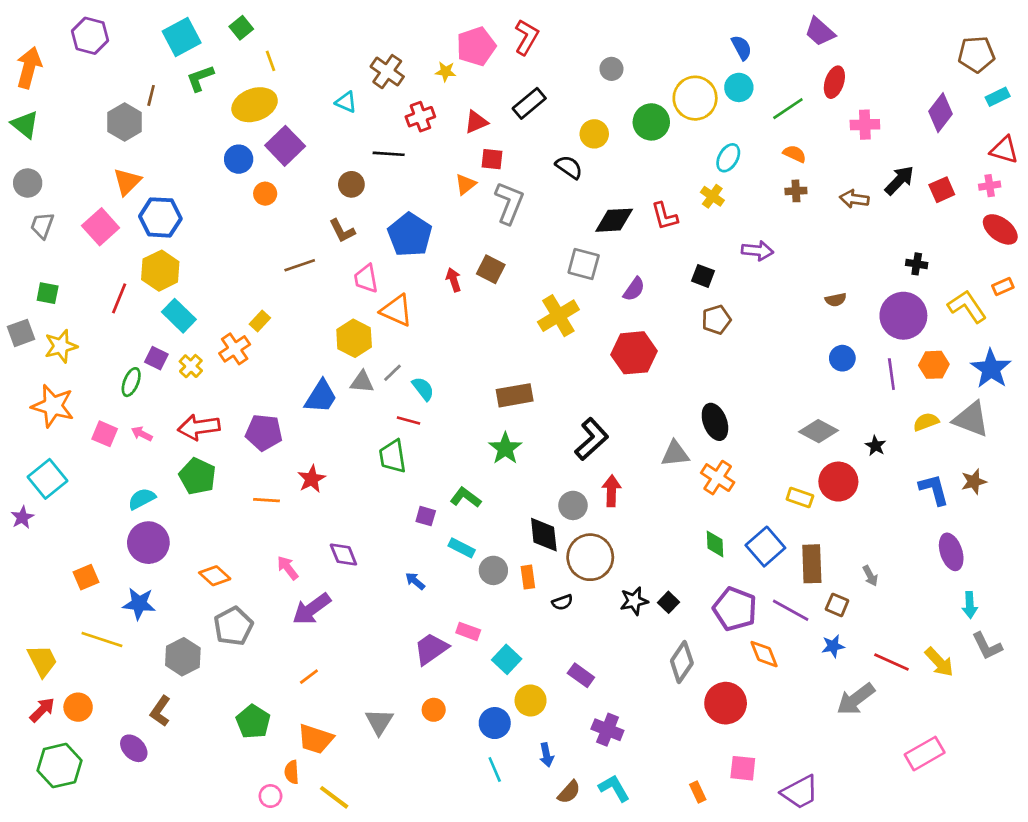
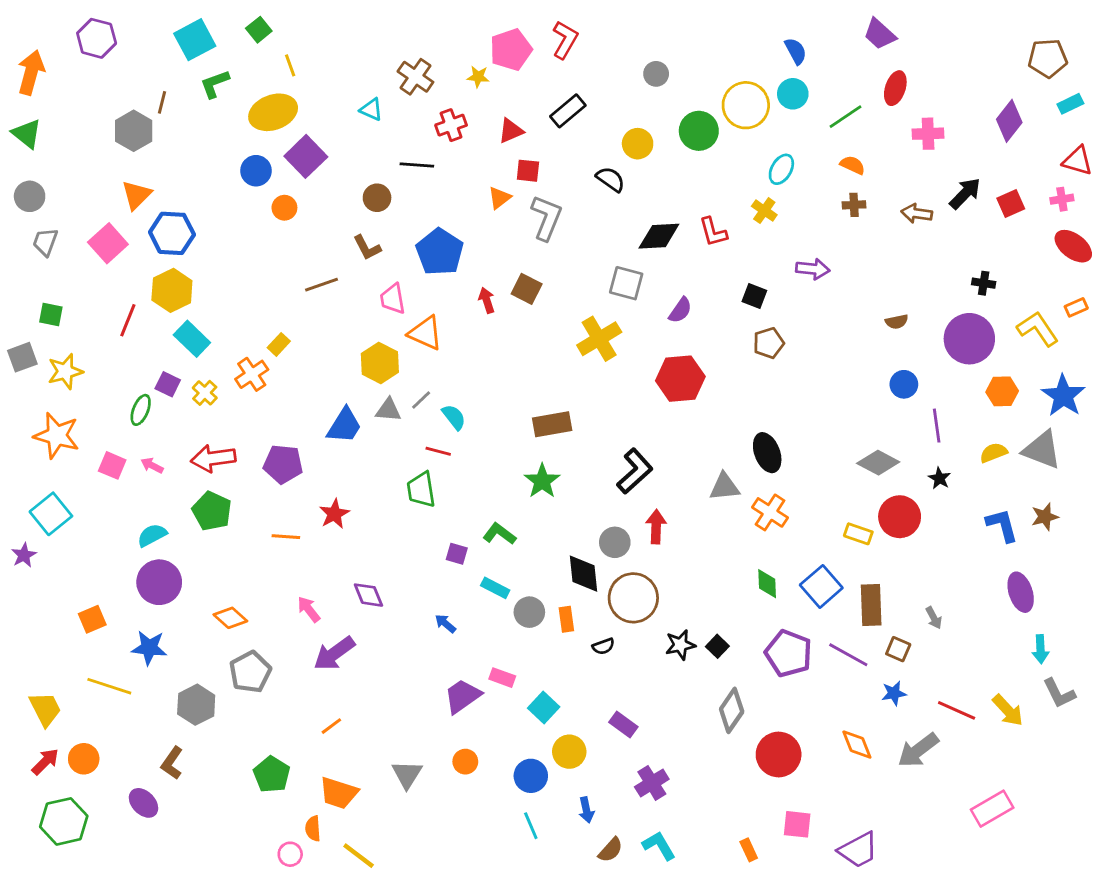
purple line: (891, 374) -> (937, 426), moved
orange diamond: (764, 654) -> (857, 745), moved
purple cross: (607, 730) -> (652, 783), turned 36

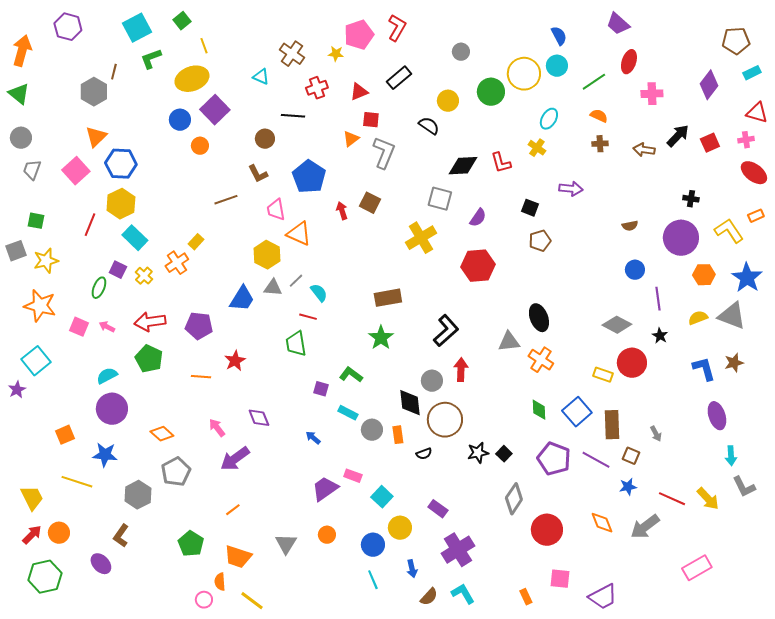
purple cross: (652, 783) -> (458, 550), size x1.4

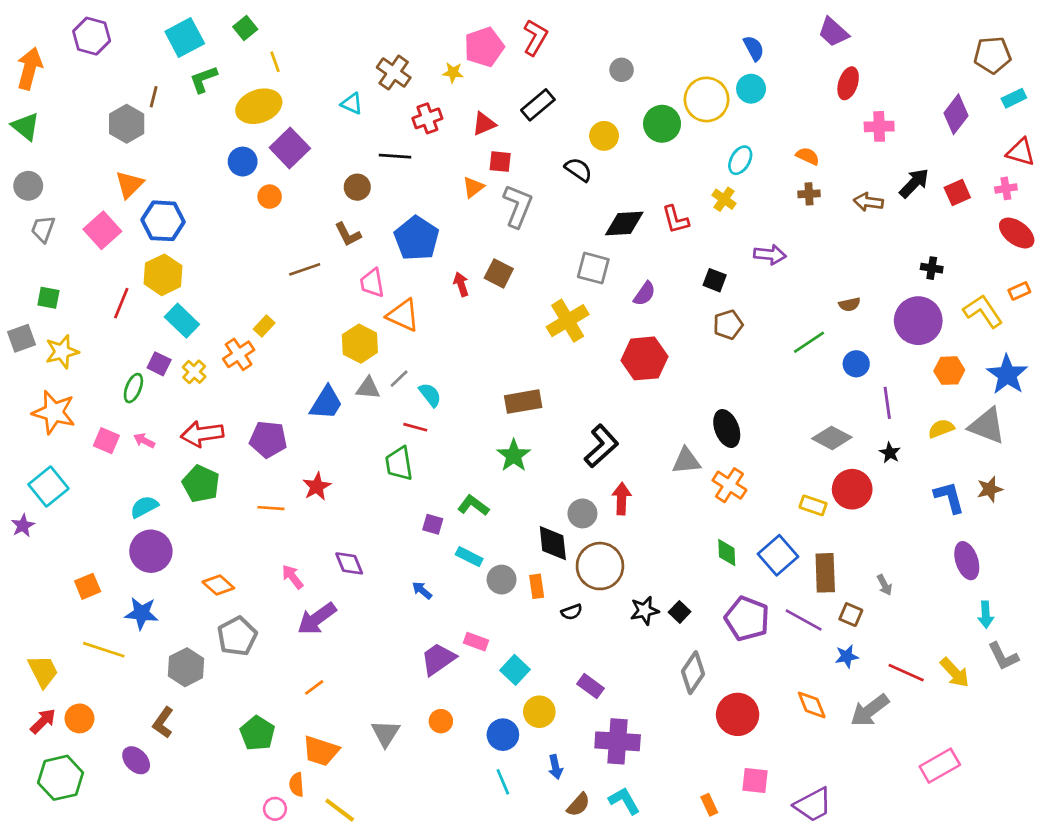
green line: (594, 82) -> (809, 342), moved
purple cross: (458, 550) -> (618, 741), turned 36

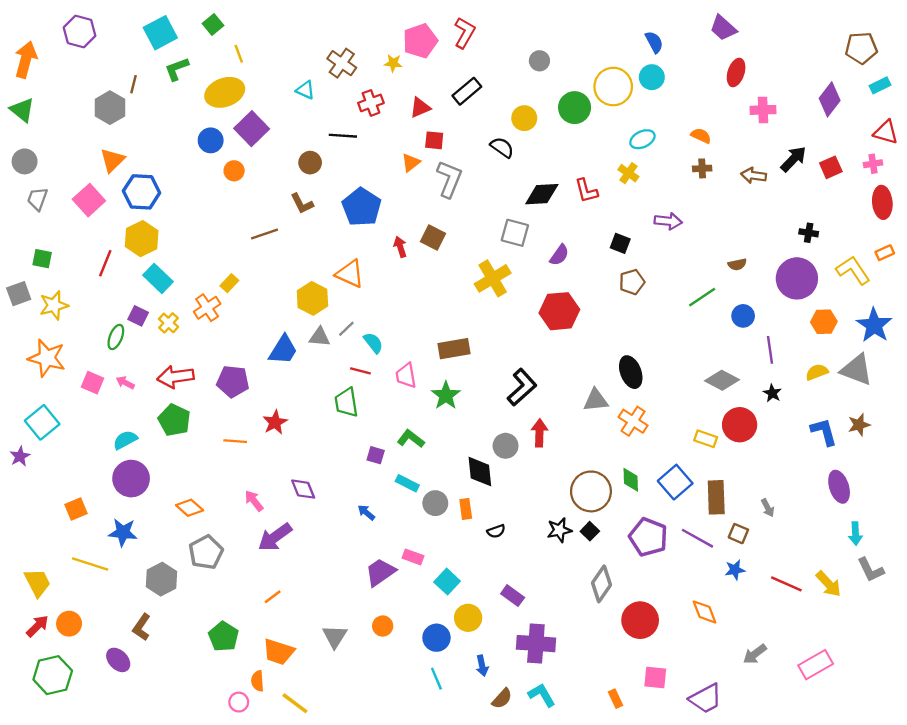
cyan ellipse: (740, 160) -> (642, 139), turned 35
red ellipse: (1017, 233) -> (882, 202), turned 48
pink trapezoid: (372, 283) -> (406, 376), moved
brown circle: (600, 566) -> (591, 491), moved
gray arrow: (870, 710) -> (755, 654), moved, size x0.7

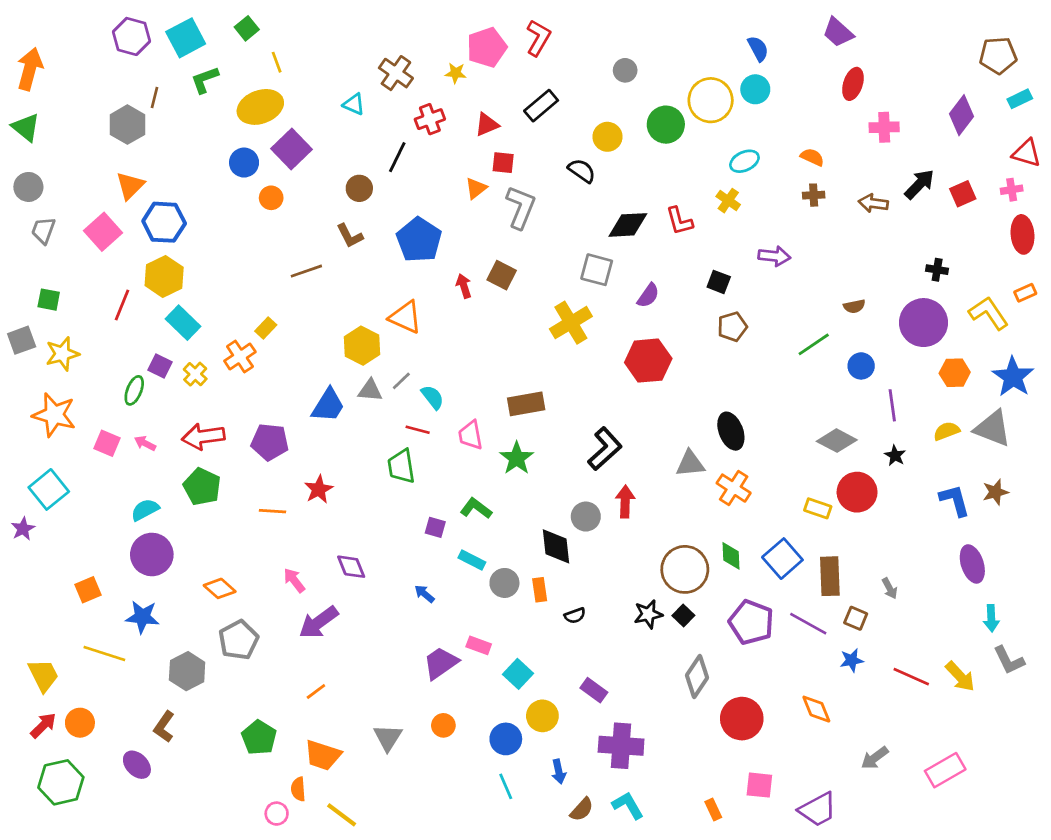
purple hexagon: (80, 32) -> (131, 36), moved
black line: (343, 136) -> (397, 157), turned -68

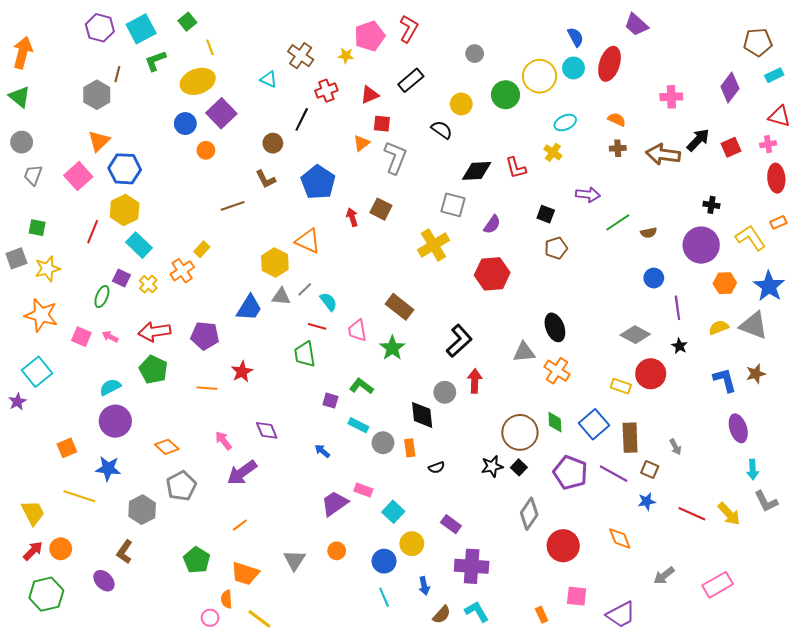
red ellipse: (853, 84) -> (610, 64), moved, size x1.4
brown arrow: (873, 203) -> (663, 154), size x1.5
green line: (814, 344) -> (618, 222), moved
brown rectangle: (526, 404) -> (399, 307), turned 48

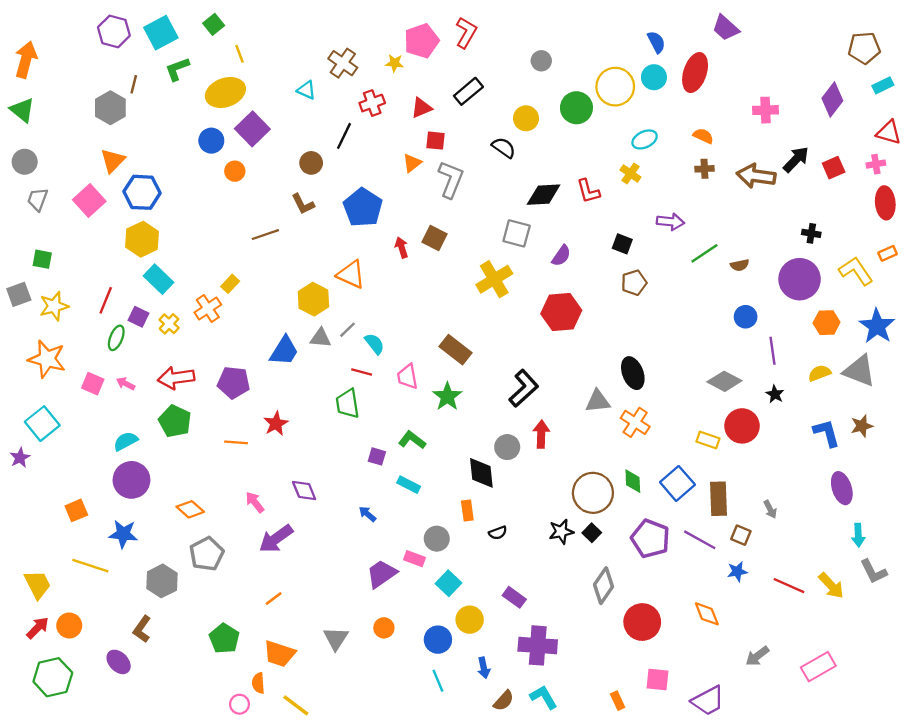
red line: (93, 232) -> (106, 300), moved
gray circle: (383, 443) -> (437, 539), moved

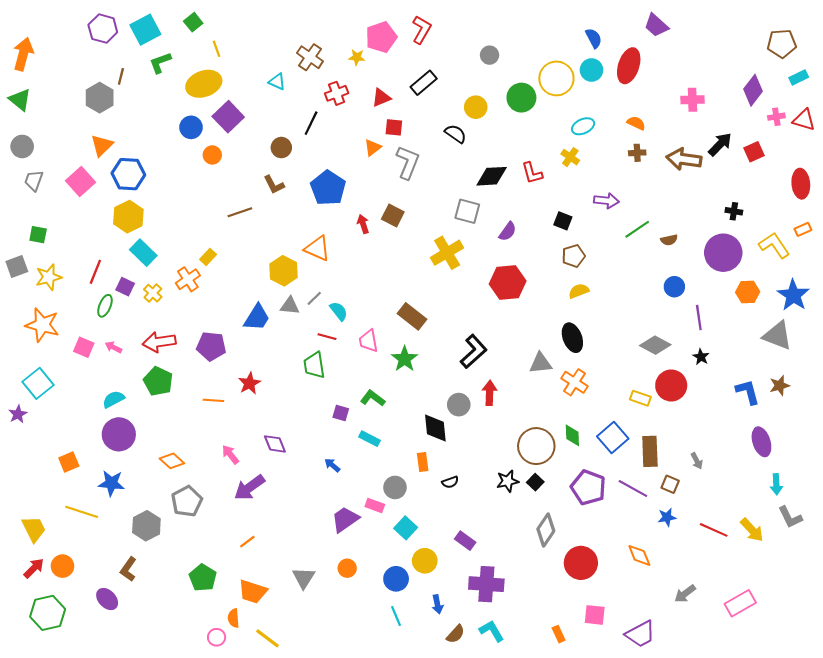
pink cross: (876, 164) -> (776, 117), moved
yellow semicircle: (820, 373) -> (579, 291), moved

